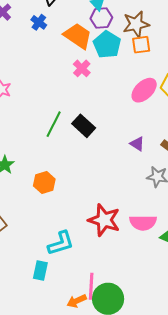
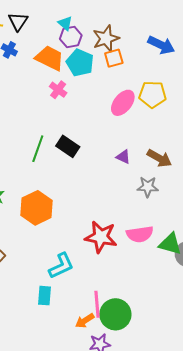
orange hexagon: (44, 182) -> (37, 208), size x1.5

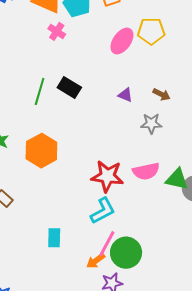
brown arrow: (159, 158) -> (161, 94), size x0.7
cyan L-shape: (61, 266) -> (103, 211), moved
pink line: (97, 304) -> (107, 243), turned 36

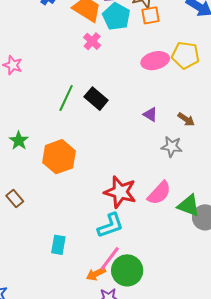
pink ellipse: (122, 41) -> (155, 61), turned 32
pink semicircle: (146, 171) -> (159, 193), turned -44

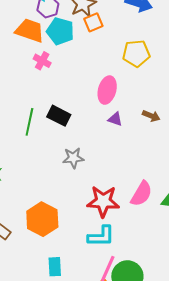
pink ellipse: (155, 61) -> (107, 90), moved, turned -48
gray star: (172, 147) -> (73, 158), moved
orange hexagon: (59, 157) -> (42, 219), moved
cyan L-shape: (110, 226) -> (101, 236), turned 32

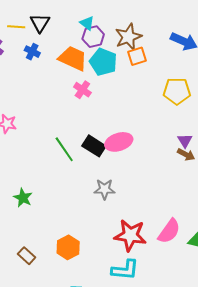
pink ellipse: (107, 90) -> (119, 142), moved, turned 52
purple triangle: (115, 119) -> (185, 141), moved, turned 35
green line: (29, 122) -> (64, 149), turned -52
orange hexagon: (42, 219) -> (68, 247), size x0.7

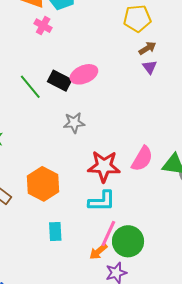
brown arrow: (186, 155) -> (147, 48), moved, turned -54
orange hexagon: (68, 247) -> (43, 184), size x1.4

